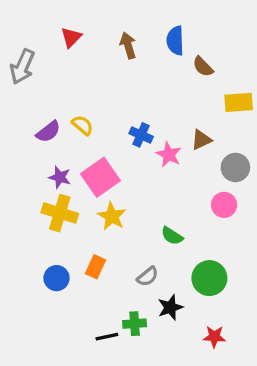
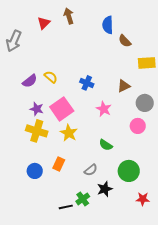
brown arrow: (128, 45) -> (69, 16), moved
pink star: (169, 154) -> (104, 109), moved
green cross: (135, 324) -> (83, 199), turned -32
red star: (214, 337) -> (143, 199), moved

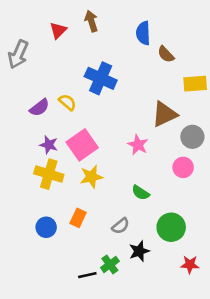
blue cross: (87, 83) -> (101, 78), moved, size x1.6
brown triangle: (124, 86) -> (164, 114), size x1.5
yellow star: (69, 133) -> (91, 177), turned 30

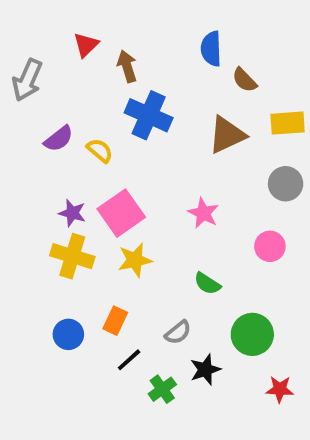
brown arrow: (91, 21) -> (127, 66), moved
purple semicircle: (39, 108) -> (59, 139), moved
brown triangle: (164, 114) -> (227, 135), moved
gray circle: (192, 137) -> (286, 184), moved
black line: (87, 275) -> (129, 360), moved, turned -30

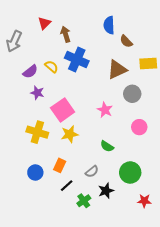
yellow semicircle: (100, 150) -> (51, 67), moved
gray circle: (286, 184) -> (132, 94), moved
purple star: (72, 213) -> (37, 93), moved

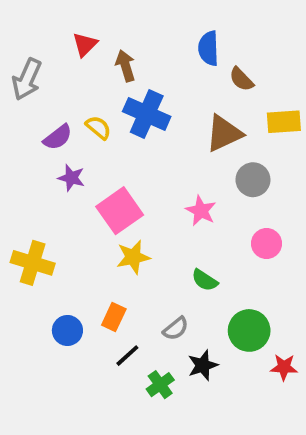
yellow cross: (37, 132) -> (33, 263), moved
red star: (144, 201) -> (284, 367), moved

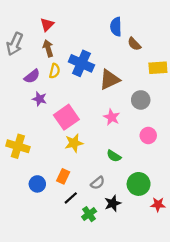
brown arrow: (125, 66) -> (48, 48), moved
yellow semicircle: (98, 128) -> (55, 71), turned 64
brown triangle: (224, 133) -> (109, 80), moved

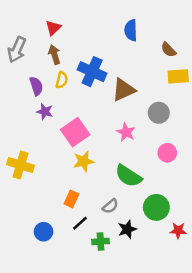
brown semicircle: (134, 44) -> (168, 50), moved
purple semicircle: (32, 76) -> (36, 86), turned -70
green semicircle: (114, 156) -> (128, 176), size x1.6
blue circle: (37, 184) -> (44, 232), moved
green cross: (89, 214) -> (101, 241), turned 32

